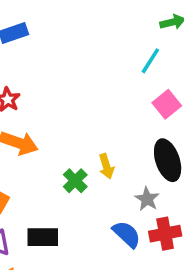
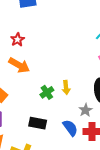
black rectangle: (43, 237) -> (38, 123), moved

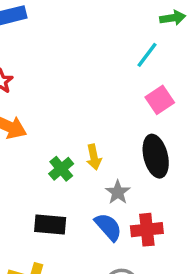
gray star: (85, 110) -> (118, 192), moved

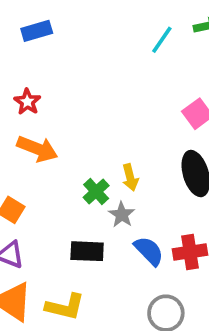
cyan line: (147, 55) -> (162, 40), moved
gray star: (118, 192) -> (122, 215), moved

